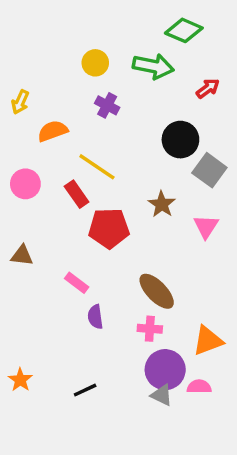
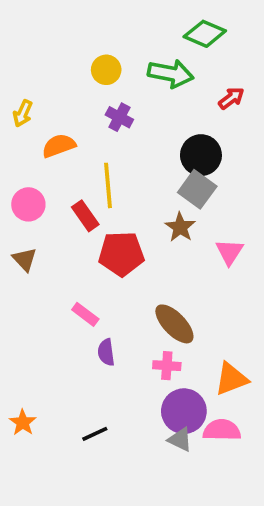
yellow line: (97, 167) -> (108, 185), turned 51
gray square: (209, 170) -> (197, 189), moved
brown triangle: (22, 255) -> (25, 259), moved, turned 40
pink semicircle: (199, 387) -> (222, 430), size x1.4

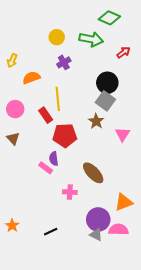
purple cross: (119, 117) -> (64, 62), turned 32
purple semicircle: (106, 352) -> (54, 159), moved
pink cross: (167, 366) -> (70, 192), moved

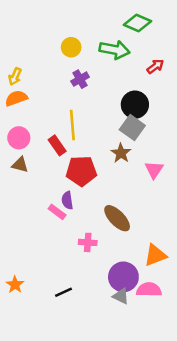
orange semicircle: (31, 78) -> (16, 98), moved
brown triangle: (13, 138) -> (20, 165), moved, turned -32

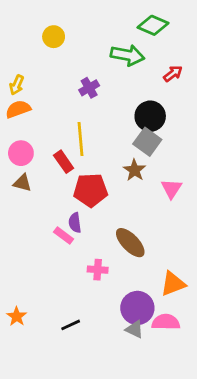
yellow circle: (71, 47) -> (54, 37), moved

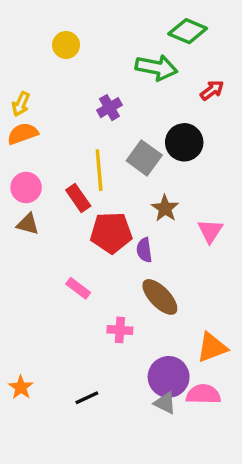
gray square: (147, 142) -> (144, 158), moved
purple semicircle: (75, 223) -> (144, 250), moved

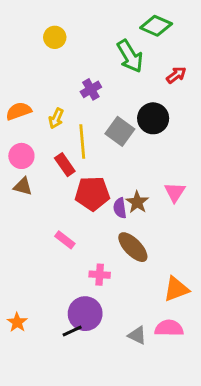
green arrow: (156, 68) -> (130, 56), turned 48
yellow arrow: (21, 104) -> (56, 118), moved
brown star: (165, 208) -> (137, 202), moved
purple circle: (169, 377) -> (85, 314), moved

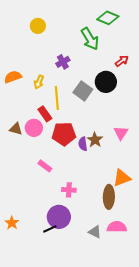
red arrow: (176, 75) -> (122, 61), moved
pink circle: (21, 156) -> (34, 128), moved
brown ellipse: (133, 247) -> (109, 197), moved, turned 45
orange triangle: (176, 289) -> (122, 178), moved

